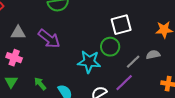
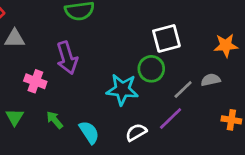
gray triangle: (18, 33) -> (15, 38), moved
purple arrow: (49, 39) -> (67, 58), turned 35
pink cross: (14, 58) -> (35, 81), moved

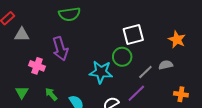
orange star: (226, 45) -> (177, 40), turned 30

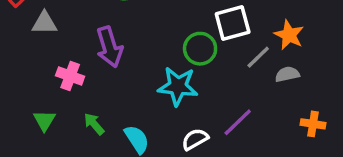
orange star: (177, 40) -> (289, 35), moved
green circle: (122, 57) -> (200, 49), moved
gray line: (145, 72) -> (258, 57), moved

